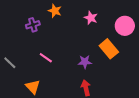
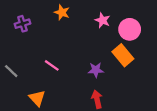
purple cross: (33, 25) -> (22, 24), moved
pink circle: (125, 26) -> (130, 29), moved

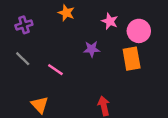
orange rectangle: (123, 55) -> (132, 59), turned 30
purple star: (96, 70) -> (92, 49), moved
gray line: (11, 71) -> (23, 59), moved

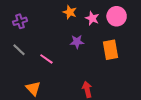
orange star: (66, 13) -> (70, 12), moved
pink circle: (139, 31) -> (117, 16), moved

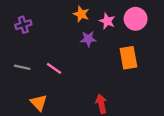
purple star: (77, 42) -> (88, 39), moved
gray line: (19, 50) -> (22, 67), moved, turned -32

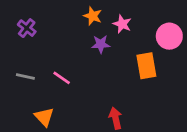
pink circle: (136, 19) -> (169, 36), moved
purple cross: (23, 25) -> (27, 28), turned -35

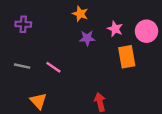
pink star: (122, 24) -> (115, 29), moved
purple cross: (27, 28) -> (23, 24), turned -35

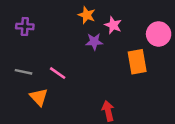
pink star: (115, 29) -> (113, 25), moved
orange triangle: (38, 101) -> (39, 97), moved

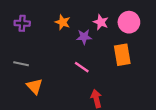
orange star: (87, 15) -> (63, 22), moved
pink circle: (159, 34) -> (129, 22), moved
pink line: (58, 73) -> (82, 67), moved

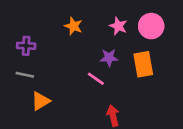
purple cross: (22, 23) -> (26, 46), moved
purple star: (84, 37) -> (109, 58), moved
orange triangle: (35, 86) -> (41, 101), turned 42

